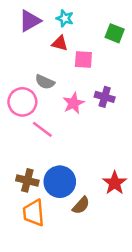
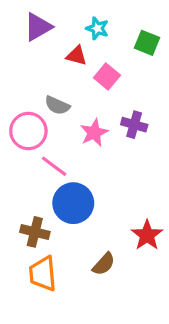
cyan star: (65, 18) -> (97, 28), moved
pink square: (83, 60) -> (107, 76), turned 36
blue circle: (60, 182) -> (73, 203), moved

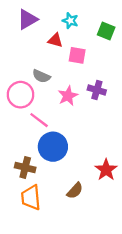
pink square: (107, 76) -> (77, 55), turned -30

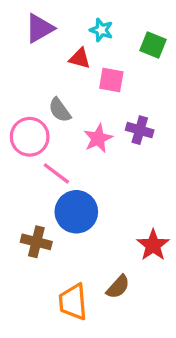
gray semicircle: (41, 76) -> (60, 110), turned 30
brown semicircle: (75, 191) -> (118, 287), moved
orange trapezoid: (31, 198) -> (73, 302), moved

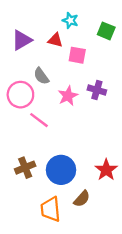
purple triangle: (40, 28) -> (22, 40), moved
blue circle: (76, 212) -> (61, 170), moved
brown cross: (36, 242) -> (25, 168), turned -36

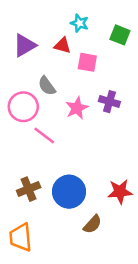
red star: (106, 170) -> (120, 192), turned 30
orange trapezoid: (51, 209) -> (21, 237), moved

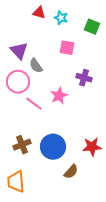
purple triangle: (25, 45) -> (19, 51), moved, turned -42
red triangle: (62, 45) -> (39, 13), moved
pink star: (77, 108) -> (59, 96), moved

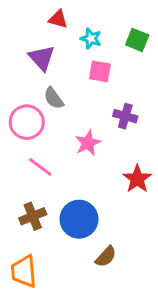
cyan star: (61, 18) -> (91, 39), moved
purple triangle: (19, 51) -> (42, 58), moved
pink line: (34, 104) -> (40, 167), moved
red star: (92, 147) -> (137, 179), moved, turned -30

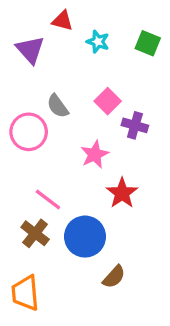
purple triangle: (42, 58) -> (30, 50), moved
pink square: (100, 71) -> (108, 101), moved, turned 35
pink line: (40, 167) -> (48, 200), moved
red star: (137, 179) -> (122, 193), moved
brown cross: (33, 216) -> (35, 233), turned -30

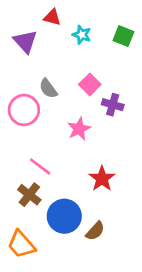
red star: (122, 193) -> (102, 179), moved
blue circle: (85, 237) -> (64, 216), moved
orange trapezoid: (25, 293) -> (21, 244), turned -36

